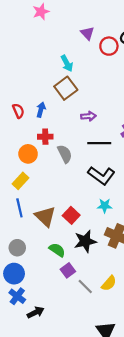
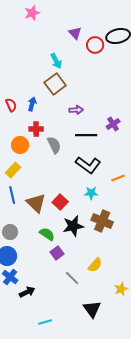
gray line: (85, 287) -> (72, 278), moved

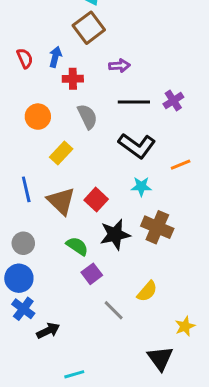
purple cross: (113, 124) -> (173, 101), moved
red cross: (36, 129) -> (73, 79), moved
yellow rectangle: (13, 170) -> (61, 153), moved
black triangle: (92, 309) -> (160, 358), moved

